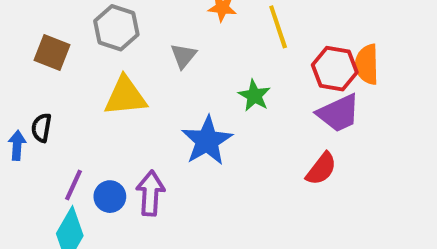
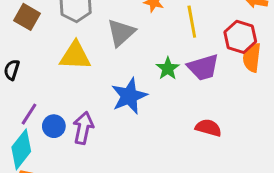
gray triangle: (184, 56) -> (121, 33), size x1.5
red hexagon: (335, 69) -> (240, 37), moved
purple trapezoid: (339, 113) -> (203, 67), moved
red semicircle: (321, 169) -> (208, 128), turned -120

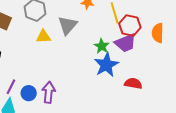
red hexagon: (240, 37) -> (130, 26), moved
yellow triangle: (75, 56) -> (43, 37), moved, size x0.7
blue star: (129, 96) -> (106, 65), moved

